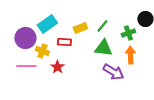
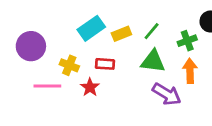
cyan rectangle: (47, 24) -> (91, 28), moved
purple circle: (25, 38) -> (31, 46), moved
red rectangle: (64, 42) -> (105, 64), moved

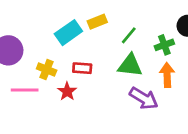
yellow rectangle: (121, 34) -> (97, 22), moved

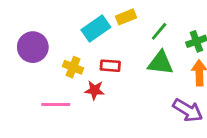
pink line: (25, 90) -> (56, 104), moved
red star: (67, 91) -> (95, 90), turned -30
purple arrow: (144, 98) -> (188, 110), moved

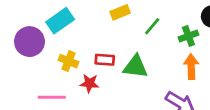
cyan rectangle: (96, 28) -> (60, 21), moved
green triangle: (161, 63) -> (135, 67), moved

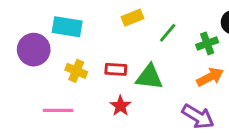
cyan rectangle: (60, 21) -> (67, 27), turned 44
orange arrow: (191, 67) -> (210, 77), turned 65
red star: (89, 83) -> (120, 106), moved, turned 30

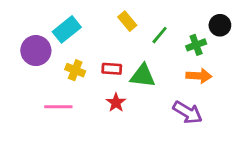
yellow rectangle: (133, 18) -> (127, 21), turned 72
cyan rectangle: (67, 27) -> (67, 29), turned -48
orange arrow: (210, 77) -> (199, 76), turned 30

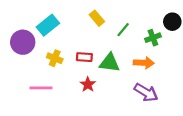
orange arrow: (199, 76) -> (144, 63), moved

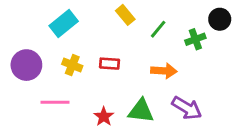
purple circle: (23, 42) -> (26, 65), moved
green triangle: (109, 63) -> (141, 111), moved
orange arrow: (144, 63) -> (164, 71), moved
red star: (88, 84) -> (104, 117), moved

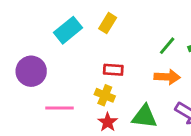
yellow rectangle: (125, 15) -> (108, 23), moved, turned 72
green line: (158, 29) -> (167, 46), moved
yellow cross: (72, 65) -> (105, 95), moved

